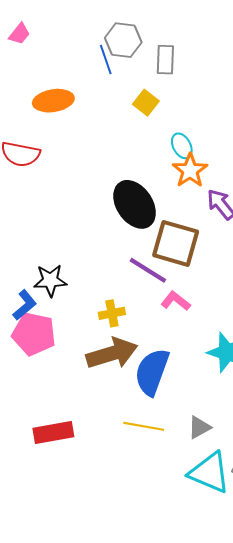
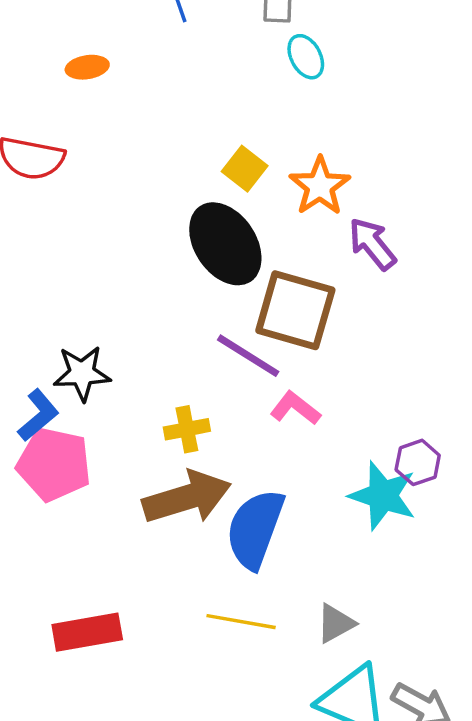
orange ellipse: (53, 101) -> (87, 67), size x0.6
yellow square: (146, 103) -> (245, 169), moved
cyan ellipse: (182, 146) -> (306, 57), moved

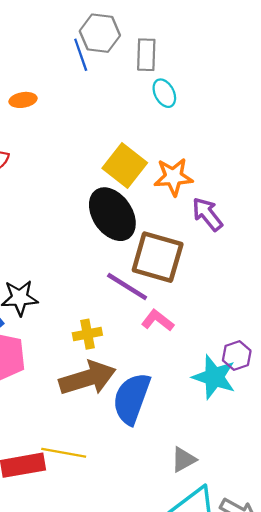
yellow square: (245, 169) -> (125, 166), size x1.5
orange star: (320, 186) -> (173, 177), turned 30
yellow line: (241, 622) -> (64, 453), moved

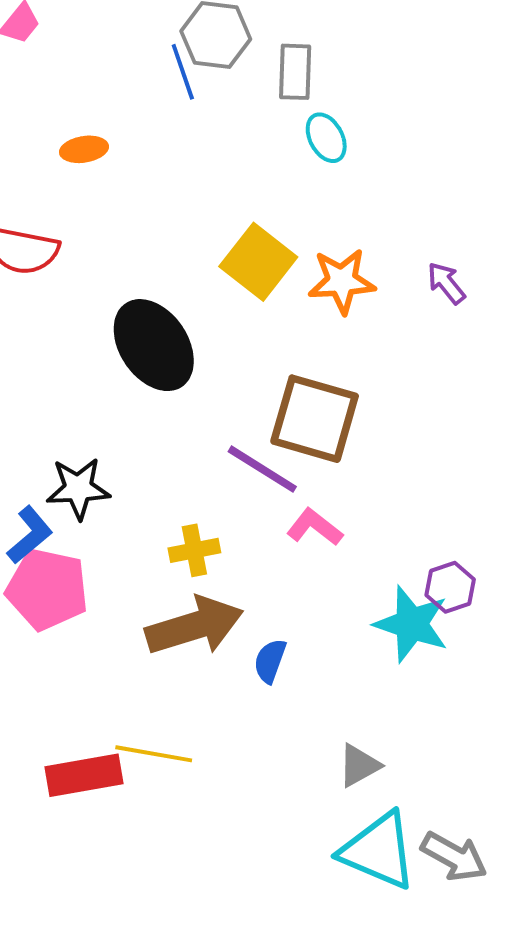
black ellipse: (112, 214) -> (154, 345), moved
purple arrow: (207, 214) -> (446, 283), moved, size x0.7
blue semicircle: (132, 398) -> (270, 661), size x0.5

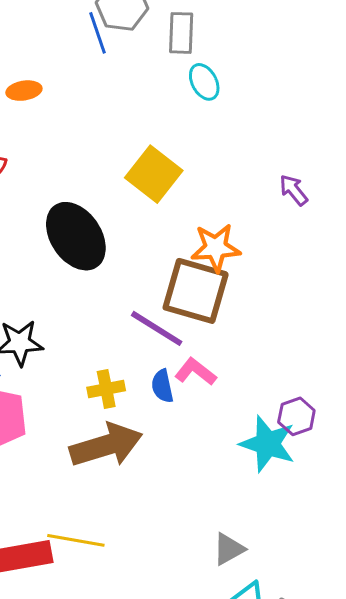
orange star: (342, 281) -> (216, 248), moved
blue semicircle: (270, 661) -> (162, 386), moved, turned -32

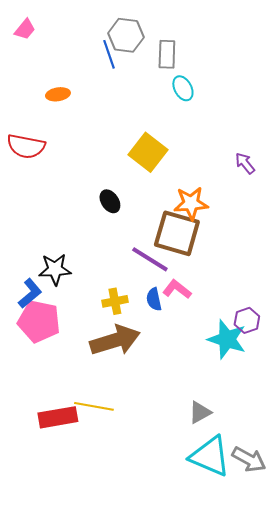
black ellipse: (76, 236) -> (110, 201), moved, size x0.5

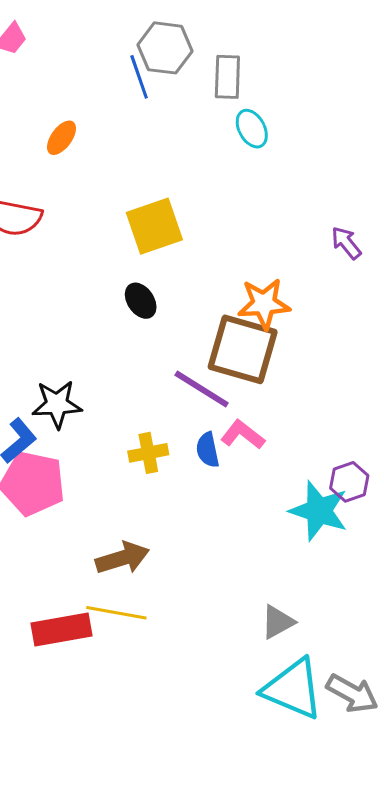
orange ellipse: (58, 94) -> (61, 138), turned -45
yellow square: (148, 152) -> (154, 226), moved, turned 33
brown arrow: (115, 340) -> (122, 558), moved, size x0.7

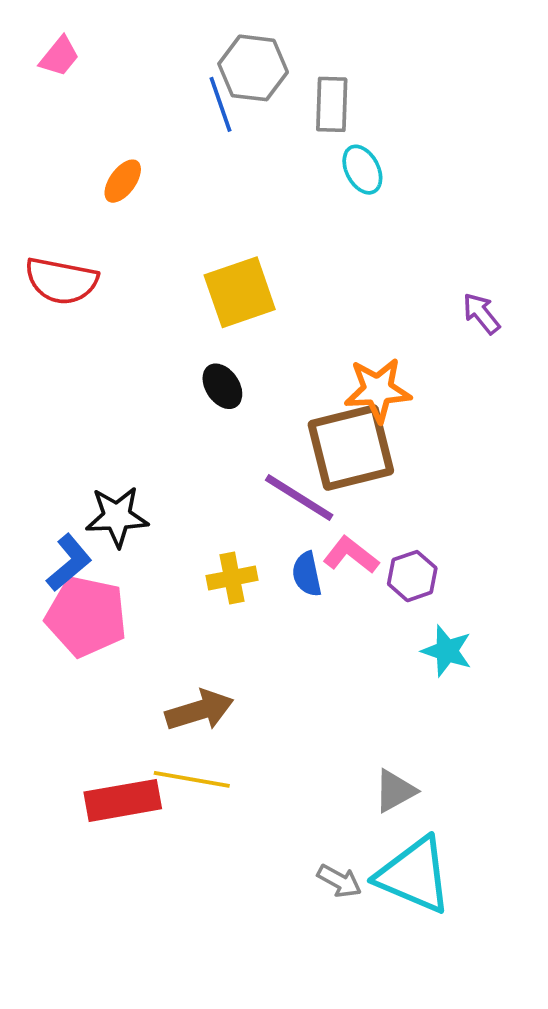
brown square: (243, 349) -> (351, 448), turned -30
purple hexagon: (349, 482) -> (412, 576), moved
cyan star: (319, 511) -> (447, 651), size x0.7
gray arrow: (352, 693) -> (339, 881), moved, size x0.7

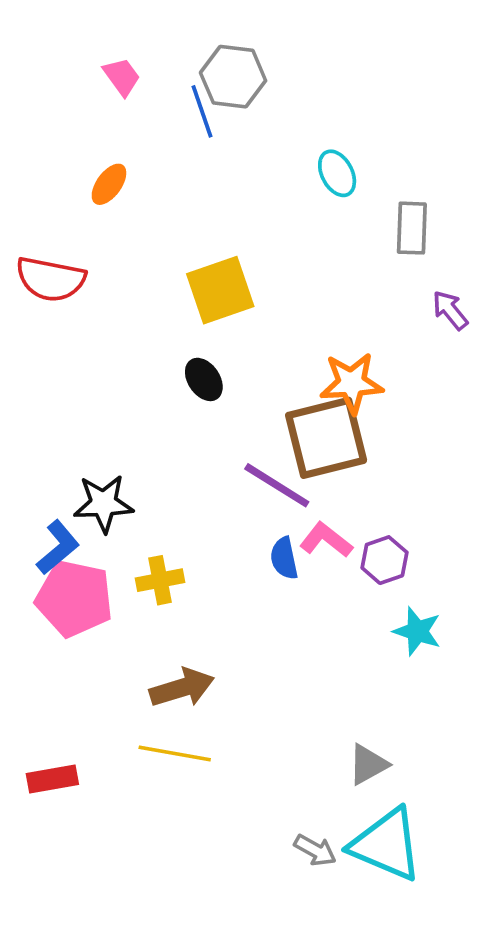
pink trapezoid: (59, 56) -> (122, 77), moved, turned -75
gray rectangle: (332, 104) -> (412, 228), moved
yellow cross: (232, 578) -> (160, 580), moved
red rectangle: (123, 800) -> (52, 779), moved, size x0.7

